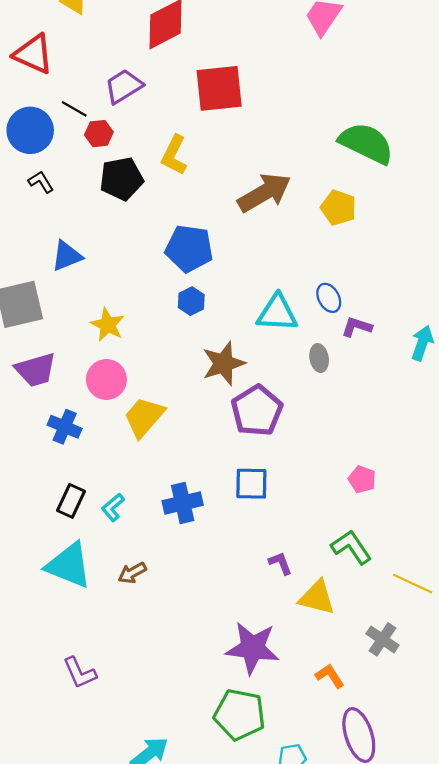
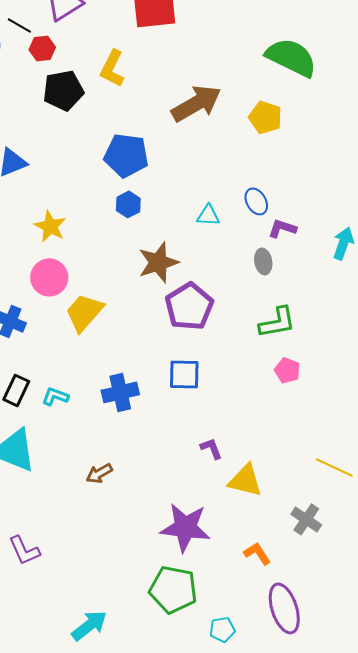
cyan triangle: (277, 313) -> (208, 215), size x0.6
gray ellipse: (319, 358) -> (263, 261), moved
cyan L-shape: (113, 507) -> (55, 396), turned 60
green L-shape: (351, 547) -> (277, 322), moved, turned 114
brown arrow: (132, 573) -> (99, 473), moved

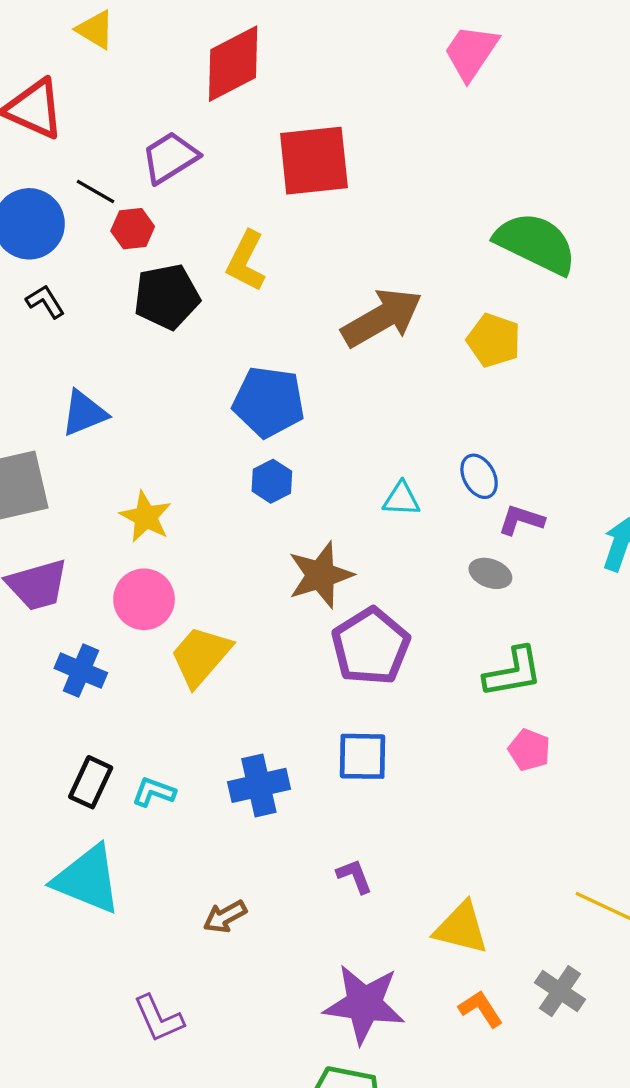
gray ellipse: (263, 261) -> (490, 573), turned -60
purple L-shape: (211, 448) -> (354, 876), moved
purple L-shape: (24, 550) -> (159, 1019), moved
orange L-shape: (257, 553) -> (481, 1009), moved

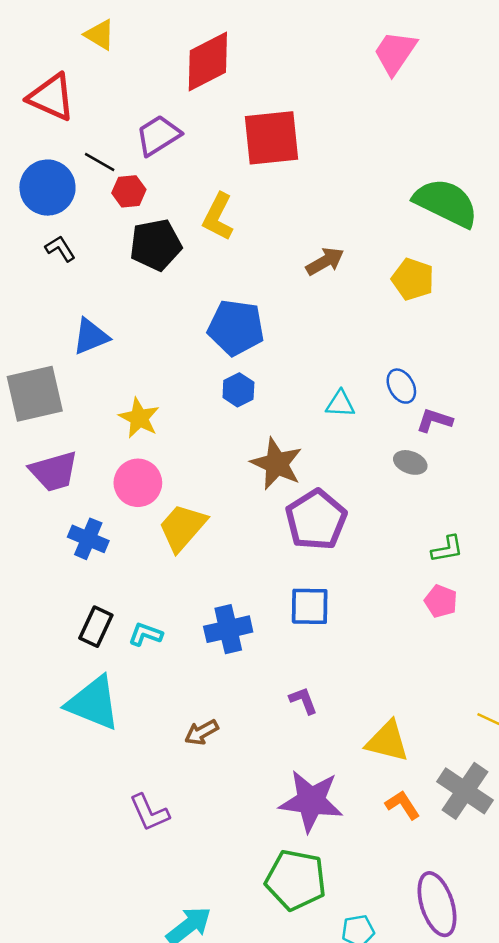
brown arrow: (382, 318) -> (325, 261), size x0.6
brown star: (320, 575) -> (277, 464), turned -30
green L-shape: (513, 672) -> (447, 549), moved, size x0.7
gray cross: (560, 991) -> (465, 791), size x1.4

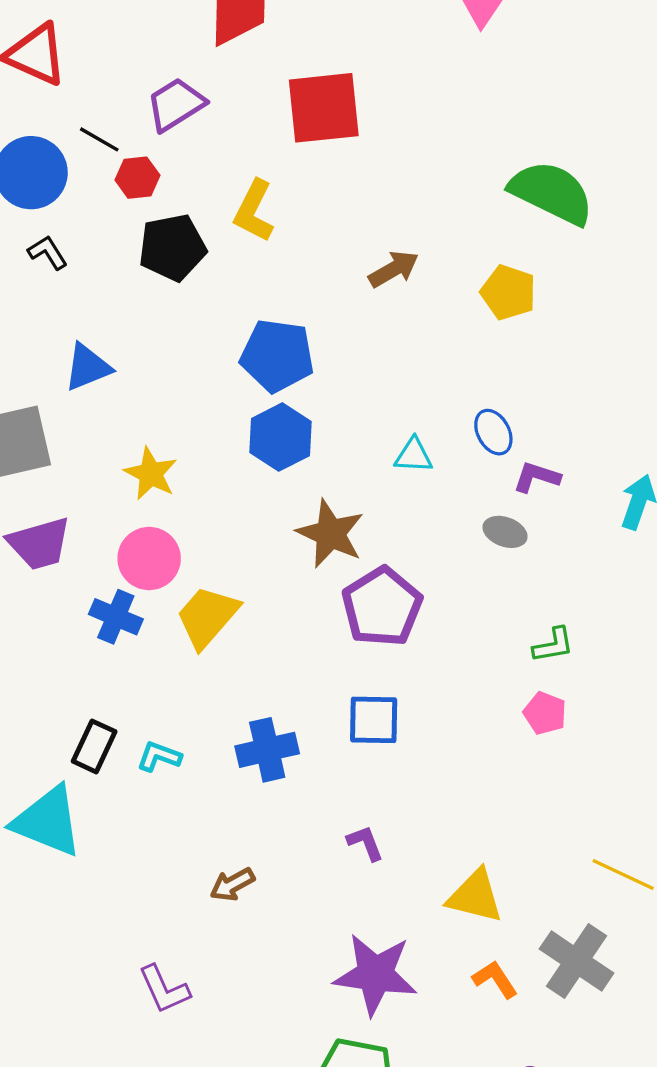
blue hexagon: (238, 390) -> (281, 437), size x1.5
blue cross: (88, 539) -> (116, 617), moved
cyan triangle: (93, 703) -> (48, 821), moved

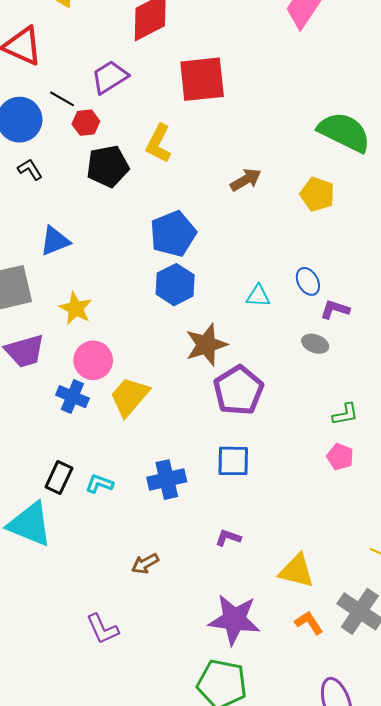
blue pentagon: (277, 356) -> (173, 234), turned -30
yellow star: (151, 474) -> (76, 308), moved
brown star: (330, 534) -> (206, 345), turned 30
purple L-shape: (365, 843) -> (228, 538), turned -50

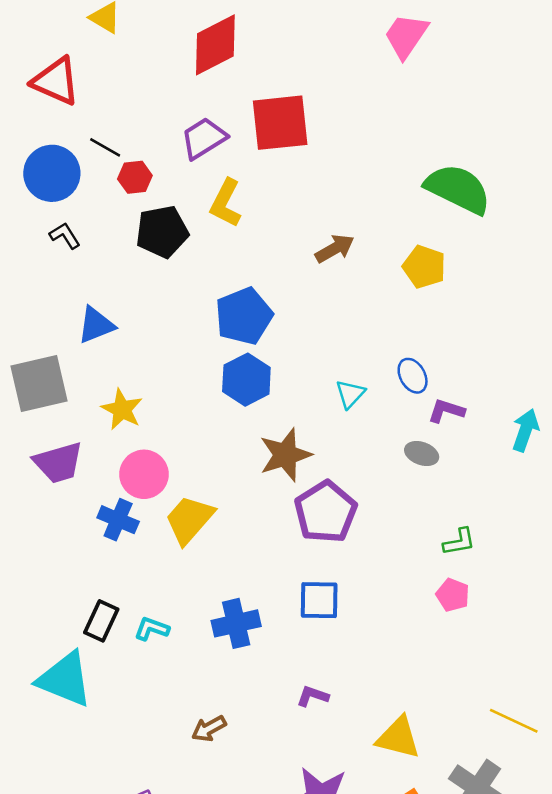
purple trapezoid: (110, 77) -> (204, 138), moved
cyan triangle: (258, 296) -> (350, 394), turned -50

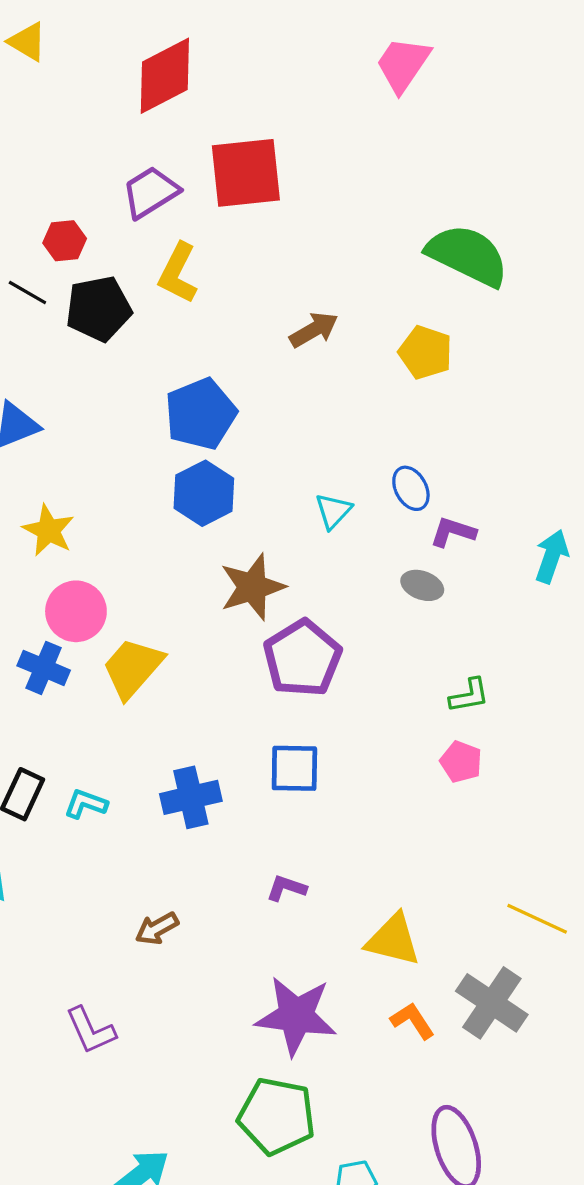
black line: (105, 147) -> (27, 293), moved

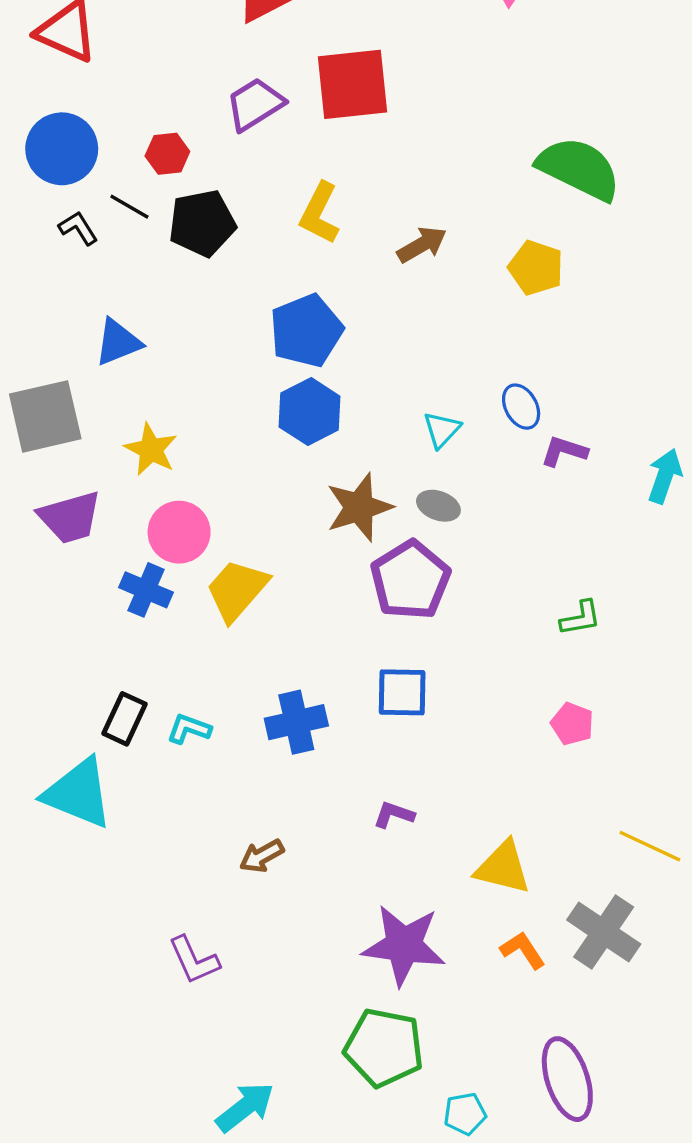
yellow L-shape: (178, 273) -> (319, 213), moved
gray ellipse: (422, 585) -> (438, 506), moved
pink pentagon: (461, 762) -> (572, 724), moved

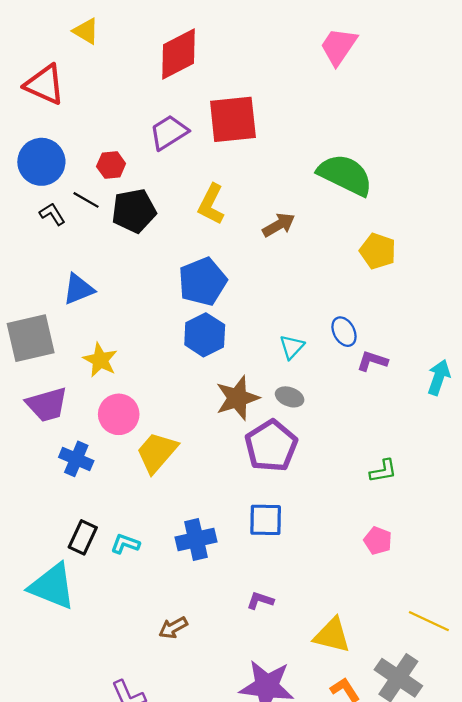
green semicircle: (579, 169) -> (345, 175), moved
yellow pentagon: (536, 268) -> (378, 251), moved
blue cross: (146, 590) -> (76, 459), moved

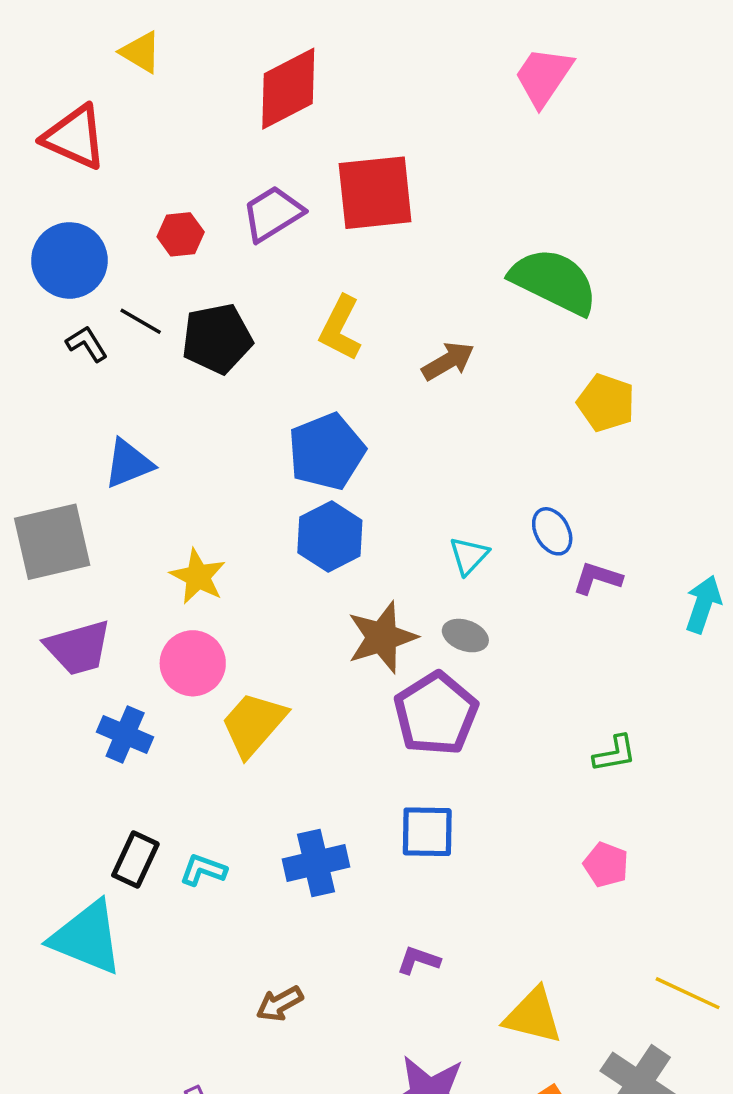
red hexagon: (111, 165) -> (181, 234), moved
yellow star: (100, 360) -> (198, 576), moved

